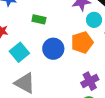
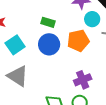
green rectangle: (39, 19) -> (48, 22), moved

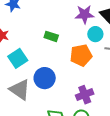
blue circle: (49, 44) -> (45, 78), moved

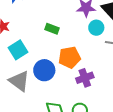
orange pentagon: (81, 55) -> (70, 57), moved
purple cross: (85, 95) -> (85, 78), moved

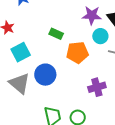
orange pentagon: (70, 57) -> (77, 53), moved
purple cross: (85, 78) -> (97, 87), moved

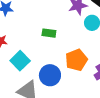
orange pentagon: (77, 53) -> (76, 60), moved

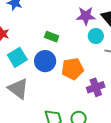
blue circle: (50, 75) -> (45, 61), moved

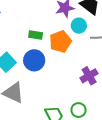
orange pentagon: (72, 69) -> (60, 42), moved

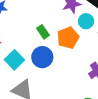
green rectangle: (36, 35) -> (43, 32), turned 48

